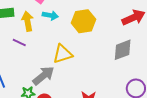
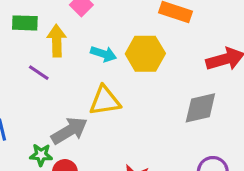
cyan arrow: (50, 15) -> (103, 54), moved

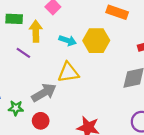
green star: (41, 155) -> (16, 108), moved

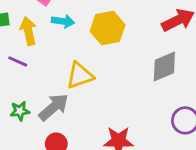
cyan arrow: (68, 40) -> (63, 21), moved
green star: (16, 108) -> (20, 111), moved

